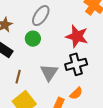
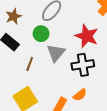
gray triangle: (49, 72) -> (56, 53), moved
brown line: (18, 77) -> (30, 64), moved

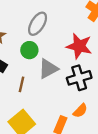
gray triangle: (56, 53) -> (48, 69), turned 30

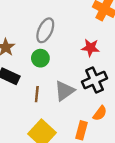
red star: (79, 46) -> (90, 48), size x0.7
gray triangle: (48, 69) -> (64, 91), moved

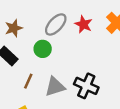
red star: (90, 48) -> (83, 24), moved
black cross: (95, 80) -> (86, 86), turned 30

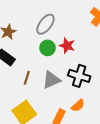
red star: (83, 24) -> (67, 46), moved
green circle: (43, 49) -> (48, 48), moved

